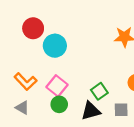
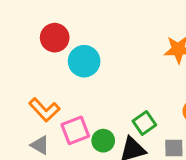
pink square: (57, 86) -> (75, 130), moved, turned 30
green circle: (59, 104) -> (103, 141), moved

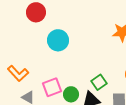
red circle: (55, 38) -> (36, 12), moved
orange L-shape: (44, 110) -> (18, 73), moved

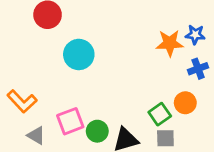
green square: (99, 82) -> (160, 114), moved

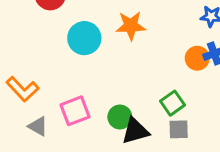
orange star: (170, 43) -> (131, 26), moved
orange circle: (185, 103) -> (197, 58), moved
green circle: (97, 131) -> (120, 117), moved

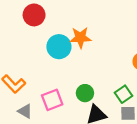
orange star: (131, 26) -> (80, 38), moved
green circle: (120, 117) -> (85, 93), moved

